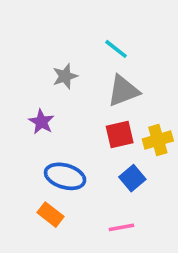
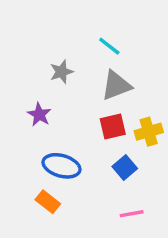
pink line: (121, 227) -> (132, 214), moved

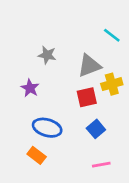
cyan line: (109, 46) -> (112, 35), moved
gray star: (61, 72) -> (47, 55), turned 30
yellow cross: (149, 132) -> (112, 84), moved

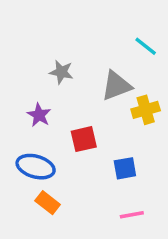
red square: (87, 97) -> (84, 139), moved
blue ellipse: (47, 128) -> (36, 167), moved
blue square: (96, 129) -> (125, 168), turned 30

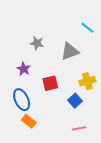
yellow cross: (146, 110) -> (87, 81), moved
blue ellipse: (36, 167) -> (22, 100), turned 50
blue square: (125, 168) -> (75, 101), turned -32

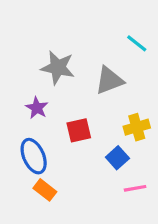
gray star: (37, 43) -> (58, 68), size x1.5
pink line: (79, 128) -> (135, 188), moved

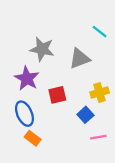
purple star: (37, 108) -> (27, 78), size x1.5

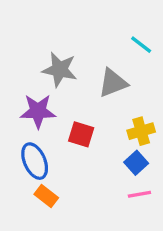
purple star: (27, 78) -> (38, 111), turned -30
red square: (57, 95) -> (81, 134), turned 30
blue square: (85, 115) -> (136, 163), moved

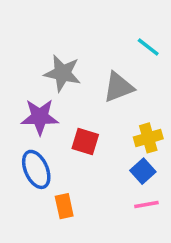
orange rectangle: (46, 196) -> (64, 206), moved, turned 40

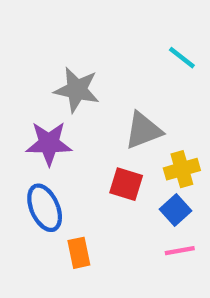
gray triangle: (118, 87) -> (143, 131), moved
red square: (85, 141) -> (126, 184), moved

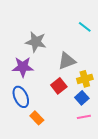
red square: (126, 184) -> (59, 86), turned 35
orange rectangle: (79, 253) -> (37, 118), turned -32

